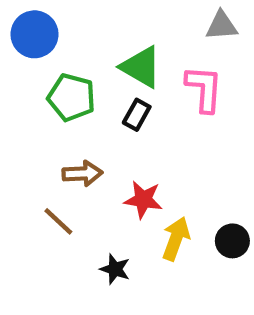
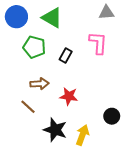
green triangle: (141, 67) -> (52, 18), moved
yellow arrow: (176, 239) -> (82, 135), moved
black star: (115, 269) -> (55, 130), size x1.6

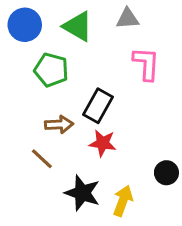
gray triangle: (107, 12) -> (128, 19), moved
black rectangle: (66, 55) -> (98, 106), moved, size x1.5

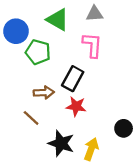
blue circle: (25, 25) -> (16, 31), moved
pink L-shape: (146, 64) -> (92, 45), moved

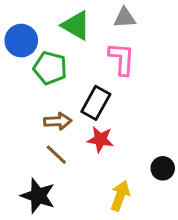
brown line: (31, 118) -> (56, 155), moved
black star: (61, 143) -> (38, 196), moved

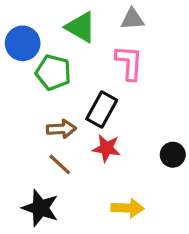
black circle: (163, 168) -> (173, 155), moved
yellow arrow: (120, 196) -> (128, 208), turned 72

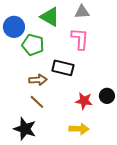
black rectangle: (102, 109) -> (63, 68), turned 75
red star: (107, 148) -> (84, 101), moved

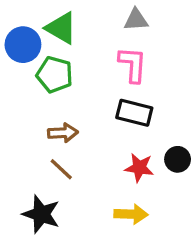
green triangle: (50, 17) -> (61, 28), moved
black rectangle: (63, 68) -> (134, 113), moved

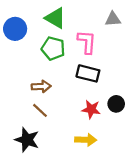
gray triangle: (136, 20) -> (113, 19), moved
green triangle: (61, 28) -> (55, 18), moved
green pentagon: (55, 75) -> (53, 48), moved

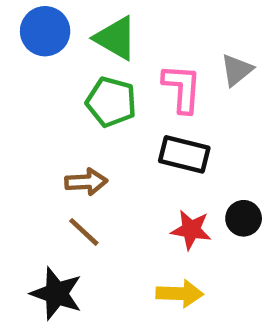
gray triangle: (113, 19) -> (237, 70), moved, turned -35
blue circle: (15, 29) -> (45, 31), moved

